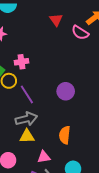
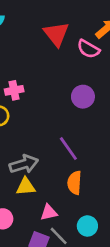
red triangle: (56, 20) -> (56, 34), size x1.5
purple circle: (66, 91) -> (83, 97), moved
purple line: (27, 94) -> (68, 149), moved

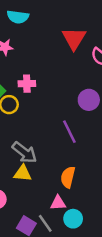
purple line: (68, 149) -> (69, 132), moved
gray arrow: (24, 164) -> (24, 152), turned 45
pink triangle: (49, 212) -> (58, 203), moved

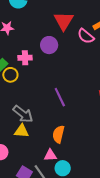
purple circle: (89, 100) -> (49, 45), moved

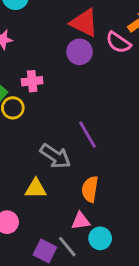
red triangle: (64, 21) -> (84, 23), turned -30
purple circle: (49, 45) -> (80, 52), moved
gray arrow: (23, 114) -> (55, 156), moved

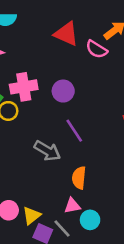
purple circle: (80, 52) -> (63, 91), moved
pink cross: (32, 81) -> (24, 87), size x1.5
yellow triangle: (36, 189) -> (32, 216), moved, turned -36

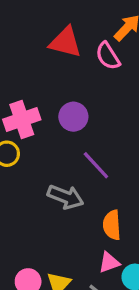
pink semicircle: (97, 49) -> (108, 56), turned 35

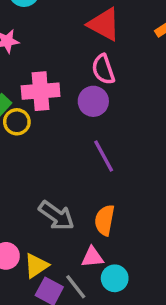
pink semicircle: (108, 56) -> (103, 69), moved
gray arrow: (65, 197) -> (57, 216), moved

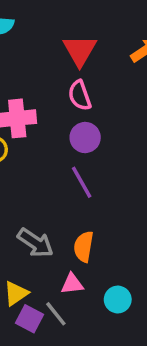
red triangle: (104, 24) -> (80, 50), turned 33
purple circle: (93, 101) -> (85, 138), moved
cyan circle: (115, 278) -> (118, 300), moved

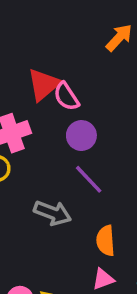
red triangle: (80, 50) -> (44, 85), moved, turned 33
gray arrow: (35, 243) -> (53, 213), moved

